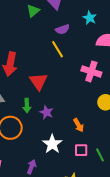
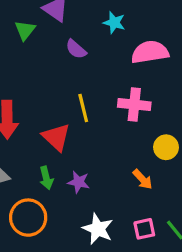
purple semicircle: (62, 29) -> (76, 49), turned 72
yellow line: (58, 49) -> (83, 108), moved, turned 30
orange arrow: (79, 125) -> (143, 179), moved

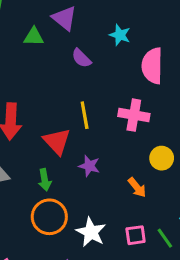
green triangle: (25, 30) -> (34, 37), turned 50
pink semicircle: (150, 52) -> (152, 66), turned -84
purple star: (79, 182) -> (89, 166), moved
orange circle: (28, 218) -> (49, 217), moved

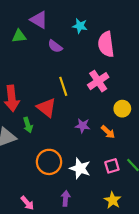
pink cross: (134, 115) -> (98, 81), turned -35
purple star: (89, 166) -> (83, 126), moved
green arrow: (45, 180) -> (28, 125), moved

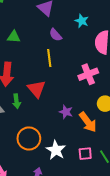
green triangle: (19, 36) -> (14, 37), moved
yellow line: (63, 86) -> (49, 58), moved
orange arrow: (108, 132) -> (88, 122), size x1.5

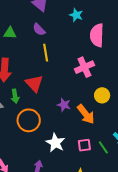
purple semicircle: (56, 35) -> (39, 29), moved
orange circle: (29, 138) -> (29, 120), moved

